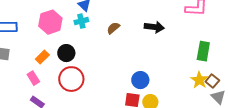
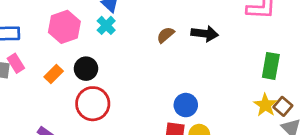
cyan cross: (81, 21) -> (106, 25), turned -32
brown semicircle: (113, 28) -> (166, 35), moved
pink rectangle: (33, 78) -> (16, 63), moved

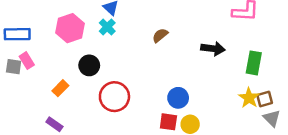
black arrow: (205, 34) -> (213, 49), moved
orange rectangle: (54, 74) -> (60, 88), moved
red circle: (93, 104) -> (114, 97), moved
brown square: (283, 106) -> (265, 99), turned 35

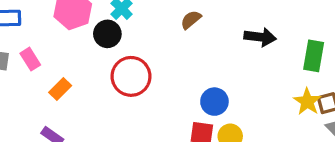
pink rectangle: (27, 61) -> (30, 59), moved
black circle: (89, 65) -> (107, 34), moved
red circle: (114, 97) -> (131, 76), moved

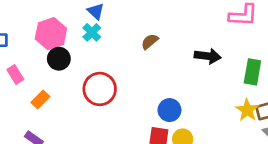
black circle: (107, 34) -> (59, 59), moved

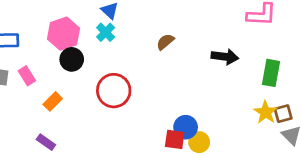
blue circle: (169, 110) -> (186, 127), moved

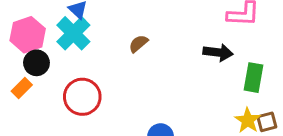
cyan cross: (106, 32) -> (73, 33), size x1.6
black arrow: (225, 57) -> (218, 52), moved
orange rectangle: (53, 101) -> (22, 88), moved

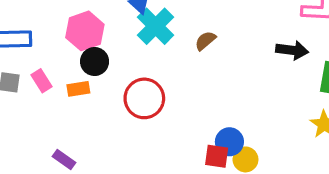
cyan cross: (73, 33) -> (156, 26), moved
orange rectangle: (22, 88) -> (78, 89), turned 36

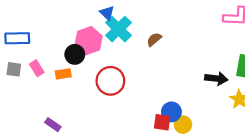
pink hexagon: (85, 31) -> (89, 41), moved
black arrow: (292, 50) -> (216, 79), moved

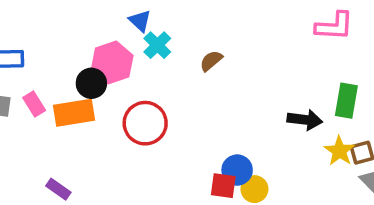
cyan cross: (118, 29) -> (157, 45), size x0.7
orange rectangle: (63, 74) -> (74, 113), size x1.6

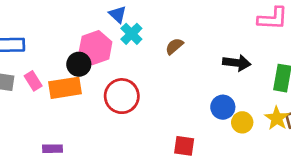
black arrow: (305, 120) -> (237, 63), moved
blue circle: (237, 170) -> (223, 107), moved
purple rectangle: (58, 189) -> (53, 149), turned -36
yellow circle: (254, 189) -> (242, 122), moved

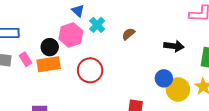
blue triangle: (118, 14) -> (78, 11), moved
black circle: (79, 64) -> (50, 47), moved
yellow circle: (242, 122) -> (178, 90), size x1.5

